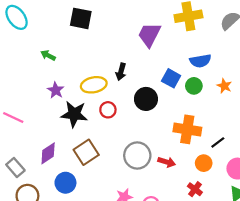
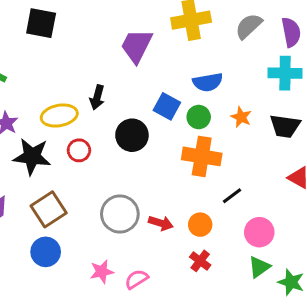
orange cross: (187, 129) -> (202, 156), moved
orange circle: (204, 163) -> (200, 225), moved
blue circle: (65, 183) -> (46, 252), moved

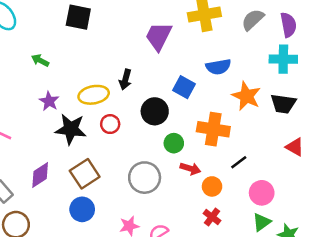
green circle: (199, 117) -> (174, 143), moved
orange star: (241, 117) -> (246, 96), size x1.6
red arrow: (161, 223) -> (190, 169), moved

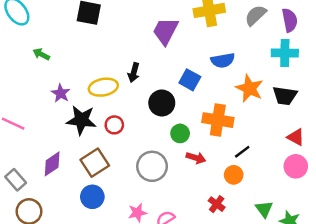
green arrow: (40, 60) -> (41, 54), moved
red circle: (110, 124) -> (114, 125), moved
orange circle: (212, 186) -> (234, 175), moved
pink circle: (262, 193) -> (296, 166), moved
green triangle: (262, 222) -> (264, 209), turned -30

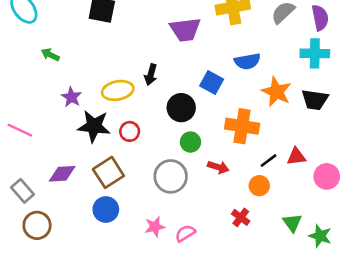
purple trapezoid: (165, 31) -> (185, 30), turned -124
green circle: (180, 133) -> (190, 142), moved
red triangle: (296, 137) -> (296, 157), moved, turned -36
purple diamond: (52, 164) -> (62, 174), turned 30

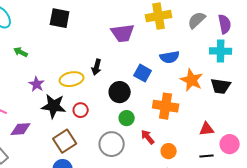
black line: (269, 161) -> (207, 156), moved, turned 32
red arrow: (218, 167) -> (148, 137), turned -147
purple diamond: (62, 174) -> (21, 129), moved
orange circle: (259, 186) -> (169, 151), moved

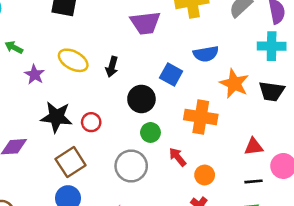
yellow ellipse: (72, 79) -> (73, 60), moved, turned 40
purple star: (37, 84) -> (34, 74), moved

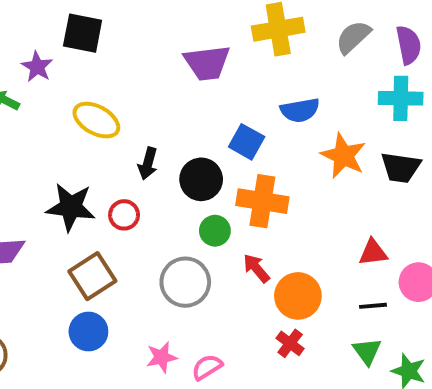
black arrow: (112, 67) -> (148, 164), moved
purple star: (34, 74) -> (37, 67), moved
orange cross: (201, 117) -> (262, 201), moved
orange circle: (205, 175) -> (298, 296), size x1.5

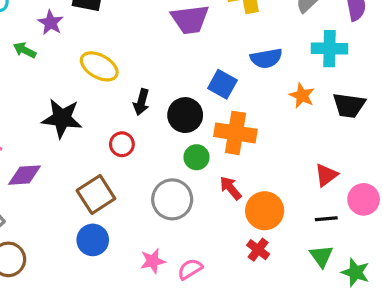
cyan cross: (401, 98) -> (329, 49), moved
orange star: (343, 156) -> (302, 96), size x0.7
black star: (71, 207) -> (62, 118), moved
red triangle: (373, 252) -> (326, 175), turned -30

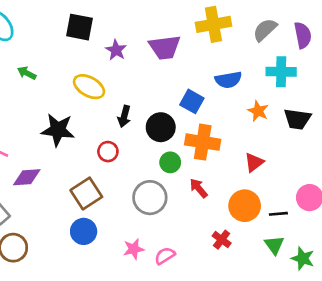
purple star: (51, 23) -> (116, 50), moved
red triangle: (326, 175) -> (254, 162), moved
orange circle: (265, 211) -> (245, 206), moved

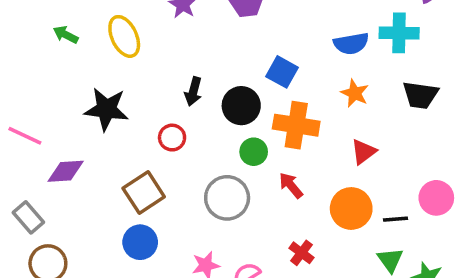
blue semicircle: (228, 80) -> (351, 44), moved
yellow ellipse: (89, 87) -> (124, 36), moved, turned 36
orange star: (258, 111) -> (355, 93), moved
red cross: (222, 240) -> (302, 253), moved

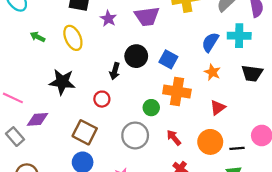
blue semicircle: (351, 44) -> (210, 42), turned 132
black circle: (241, 106) -> (136, 56), moved
red arrow: (291, 185) -> (174, 138), moved
brown square: (144, 193) -> (85, 132), turned -30
gray rectangle: (28, 217) -> (15, 137), moved

